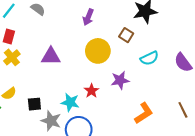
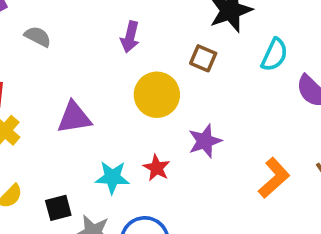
cyan semicircle: (149, 58) -> (274, 55), moved, turned -30
cyan star: (70, 102) -> (112, 177), moved
orange L-shape: (144, 113) -> (274, 178), moved

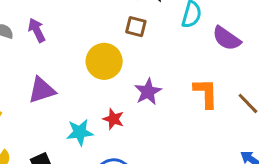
purple arrow: (130, 37) -> (37, 30), moved, turned 150
orange L-shape: (274, 178) -> (206, 93), moved, turned -40

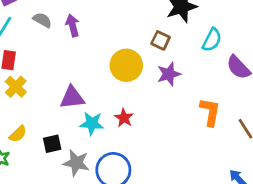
purple triangle: (42, 90) -> (72, 98), moved
purple star: (148, 92) -> (169, 74), moved

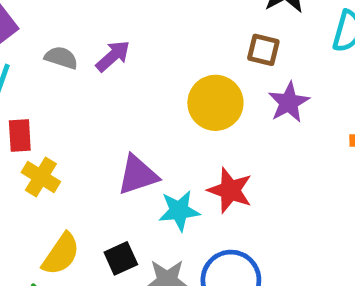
purple arrow: (73, 25) -> (113, 56), turned 75
red star: (124, 118) -> (230, 190), size x1.4
yellow semicircle: (18, 134) -> (61, 254), size x1.4

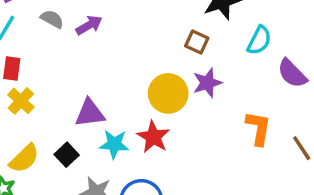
yellow circle: (215, 103) -> (168, 93), moved
black square: (121, 258) -> (67, 155), moved, turned -30

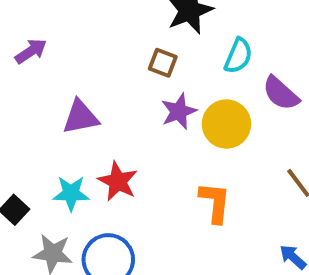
yellow circle: (168, 93) -> (226, 124), moved
purple triangle: (90, 113) -> (81, 117), moved
orange L-shape: (258, 128) -> (215, 202), moved

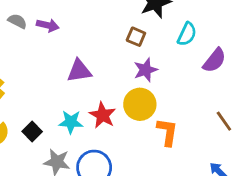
purple arrow: (31, 51) -> (48, 25), turned 45
purple semicircle: (281, 93) -> (214, 60), turned -96
yellow circle: (226, 124) -> (140, 104), moved

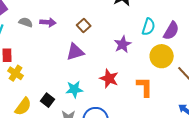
cyan semicircle: (187, 34) -> (148, 27), moved
brown square: (136, 37) -> (84, 26), moved, turned 32
yellow circle: (140, 104) -> (162, 56), moved
red star: (103, 115) -> (109, 79), moved

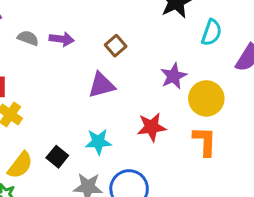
cyan semicircle: (148, 27) -> (212, 32), moved
yellow circle: (162, 56) -> (206, 98), moved
red star: (109, 79) -> (152, 127), turned -30

